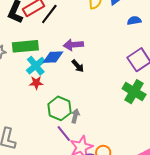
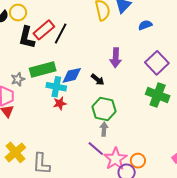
purple arrow: (73, 45) -> (116, 58), moved, turned -72
cyan cross: (36, 66) -> (56, 87), turned -30
green hexagon: (59, 108) -> (104, 109), moved

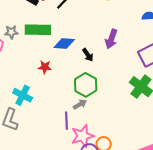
cyan cross: (56, 87) -> (23, 95), moved
gray arrow: (104, 129) -> (80, 104), turned 40
purple line: (96, 149) -> (67, 121), turned 30

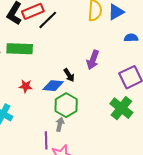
blue diamond: (64, 44) -> (53, 86), moved
gray arrow: (80, 104) -> (60, 124), turned -48

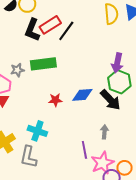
black arrow: (69, 75) -> (110, 100), moved, size x1.6
green hexagon: (66, 105) -> (119, 82), moved
gray arrow: (60, 124) -> (104, 132), moved

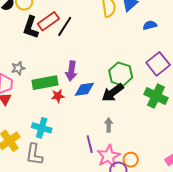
purple arrow: (117, 63) -> (71, 71), moved
green rectangle: (43, 64) -> (45, 83), moved
black arrow: (110, 100) -> (113, 93), turned 100

